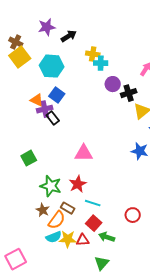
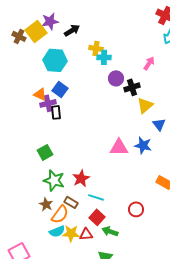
yellow square: (20, 57) -> (36, 31), moved
black rectangle: (53, 118) -> (56, 112), turned 32
pink triangle: (84, 153) -> (119, 147), moved
green square: (29, 158) -> (45, 152), moved

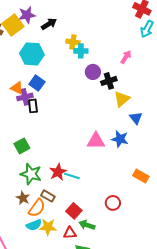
cyan line: (96, 197) -> (72, 176), moved
red triangle: (86, 234) -> (70, 233), moved

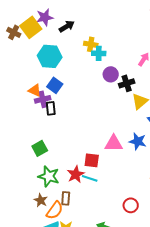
brown rectangle: (48, 196) -> (66, 198), turned 64
red square: (74, 211) -> (92, 160), moved, turned -35

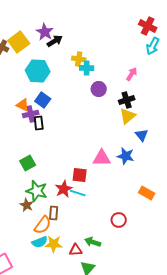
purple star: (45, 17) -> (45, 32), moved, turned -30
black cross: (127, 83) -> (127, 100), moved
brown star: (41, 200) -> (27, 205), moved

